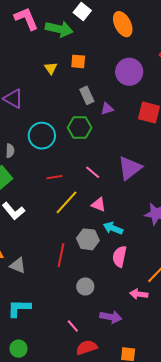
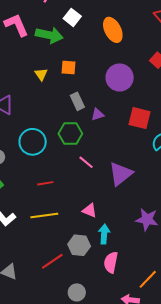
pink line: (93, 172) -> (86, 162), moved
yellow line: (66, 202) -> (44, 216), moved, turned 40
cyan arrow: (113, 228) -> (104, 234), turned 72
red line: (61, 255) -> (52, 261), turned 45

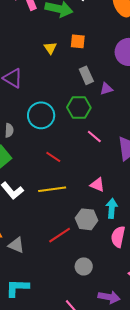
red line: (45, 183) -> (53, 157), turned 42

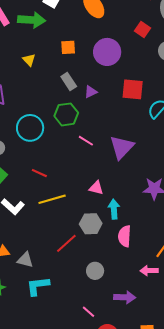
orange square: (78, 41) -> (68, 47), moved
red line: (53, 157) -> (39, 173), moved
cyan L-shape: (17, 288) -> (38, 286), moved

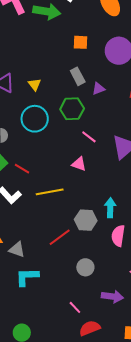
yellow triangle: (29, 60) -> (34, 84), moved
red line: (39, 173) -> (22, 169), moved
pink triangle: (96, 188) -> (79, 164), moved

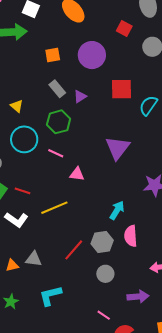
pink line: (89, 137) -> (56, 153), moved
cyan arrow: (110, 208) -> (117, 210), turned 42
gray hexagon: (86, 220) -> (102, 242), moved
gray triangle: (17, 250) -> (34, 259), moved

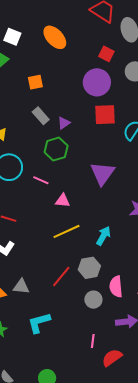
purple circle: (92, 55) -> (97, 82), moved
green hexagon: (59, 122) -> (56, 149), moved
yellow line: (54, 208) -> (67, 231), moved
pink semicircle: (131, 236) -> (116, 287), moved
pink line: (104, 315) -> (93, 341), turned 64

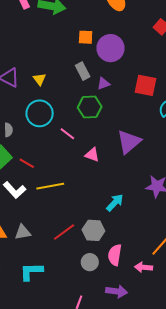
purple circle: (97, 82) -> (111, 48), moved
pink triangle: (63, 201) -> (92, 155), moved
yellow line: (67, 231) -> (50, 186), moved
gray triangle: (21, 287) -> (23, 232), turned -30

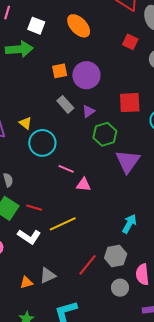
green hexagon: (90, 107) -> (105, 134), moved
cyan circle: (40, 113) -> (42, 143), moved
pink triangle: (92, 155) -> (84, 185), moved

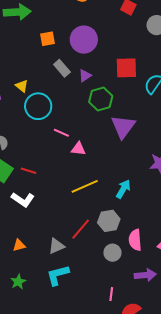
orange square: (60, 71) -> (47, 39), moved
yellow line: (63, 224) -> (85, 186), moved
gray triangle: (48, 275) -> (56, 246), moved

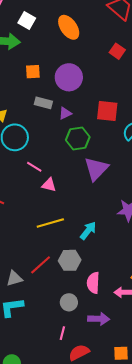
gray rectangle: (62, 68) -> (43, 103), turned -42
gray circle: (112, 253) -> (69, 302), moved

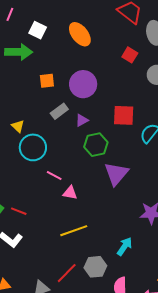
gray rectangle: (43, 103) -> (59, 111), turned -48
cyan arrow: (88, 231) -> (125, 246), moved

